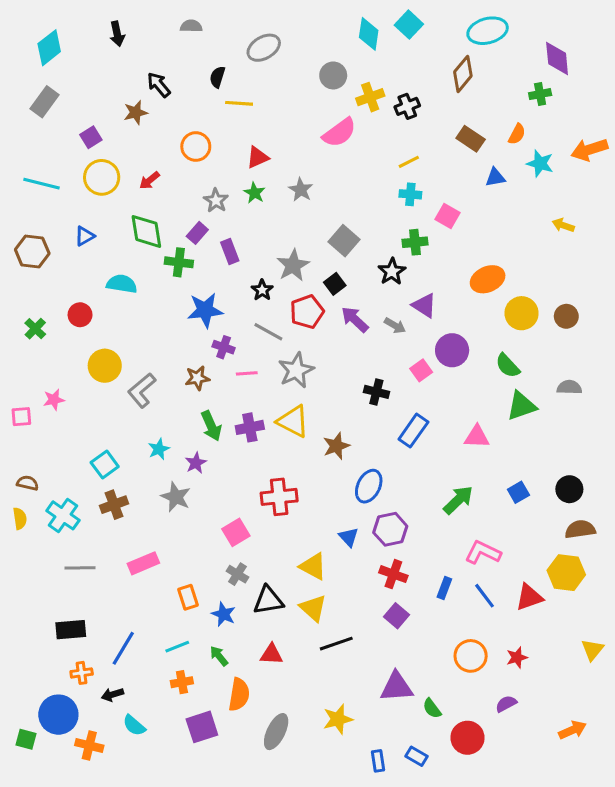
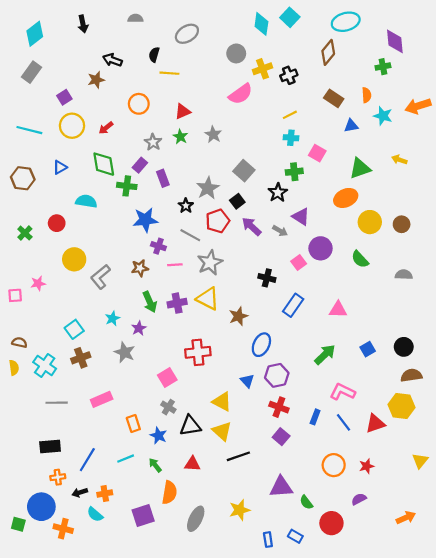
black arrow: (159, 85) -> (113, 60), turned -30
orange semicircle: (517, 134) -> (366, 95), turned -32
green triangle: (522, 406) -> (360, 168), moved
orange cross: (182, 682) -> (105, 494), moved

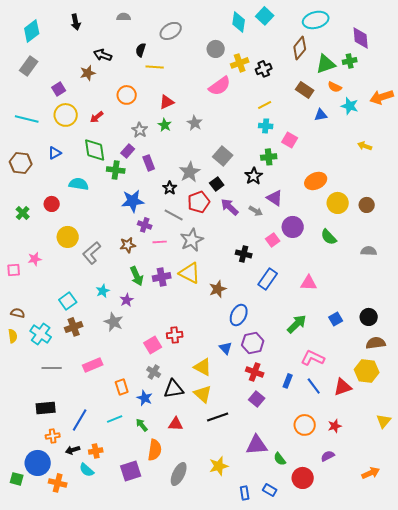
orange semicircle: (366, 95) -> (335, 87), turned 120
green triangle: (360, 168) -> (326, 64), moved
red cross: (198, 352) -> (175, 335), moved, size x0.7

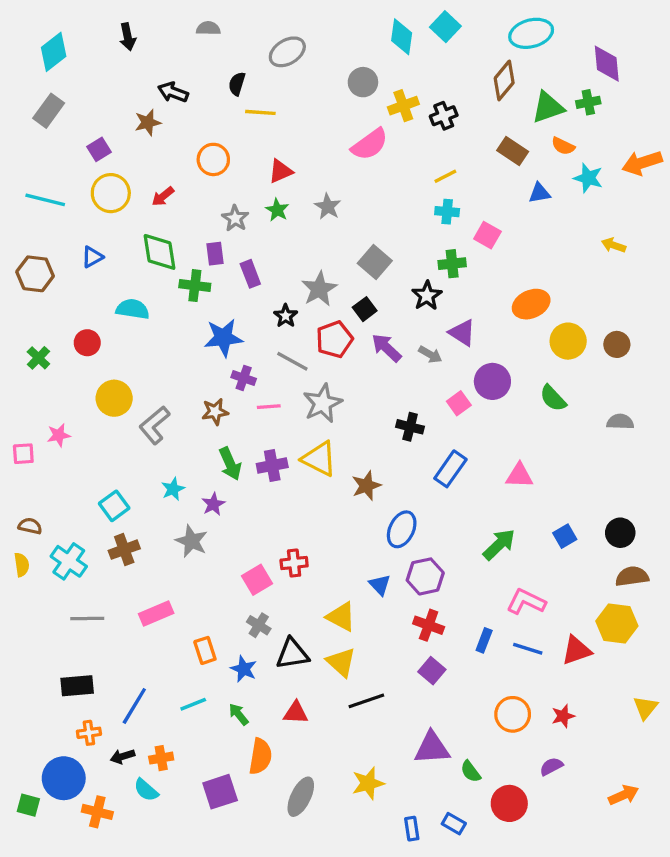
purple rectangle: (128, 151) -> (215, 254), turned -48
blue line: (314, 386) -> (528, 649), turned -36

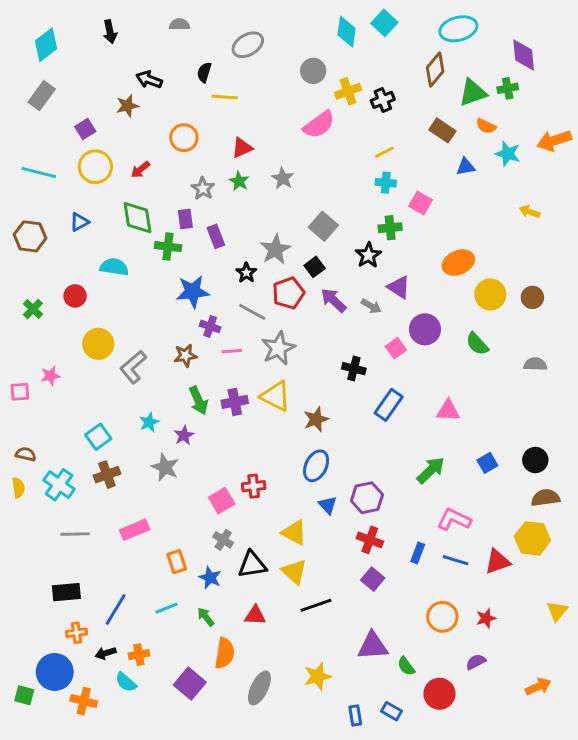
blue ellipse: (402, 529) -> (316, 466), moved
purple square: (220, 792) -> (190, 684), turned -32

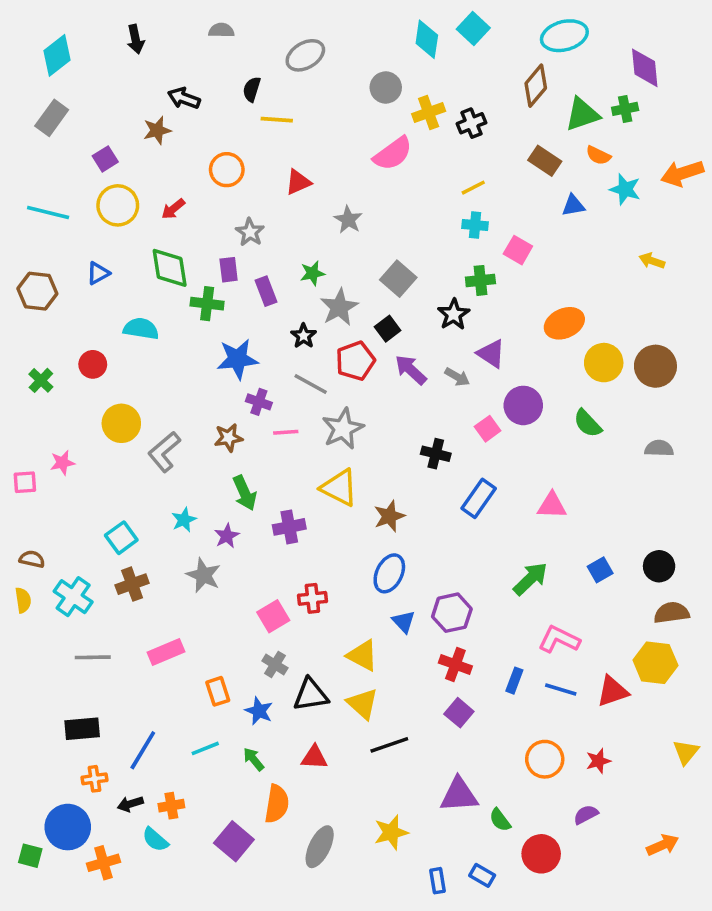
green star: (239, 181) -> (312, 273), moved, turned 30
brown circle: (532, 297) -> (655, 366), size x1.5
purple cross: (235, 402) -> (289, 527), moved
orange cross: (84, 701) -> (103, 863), turned -30

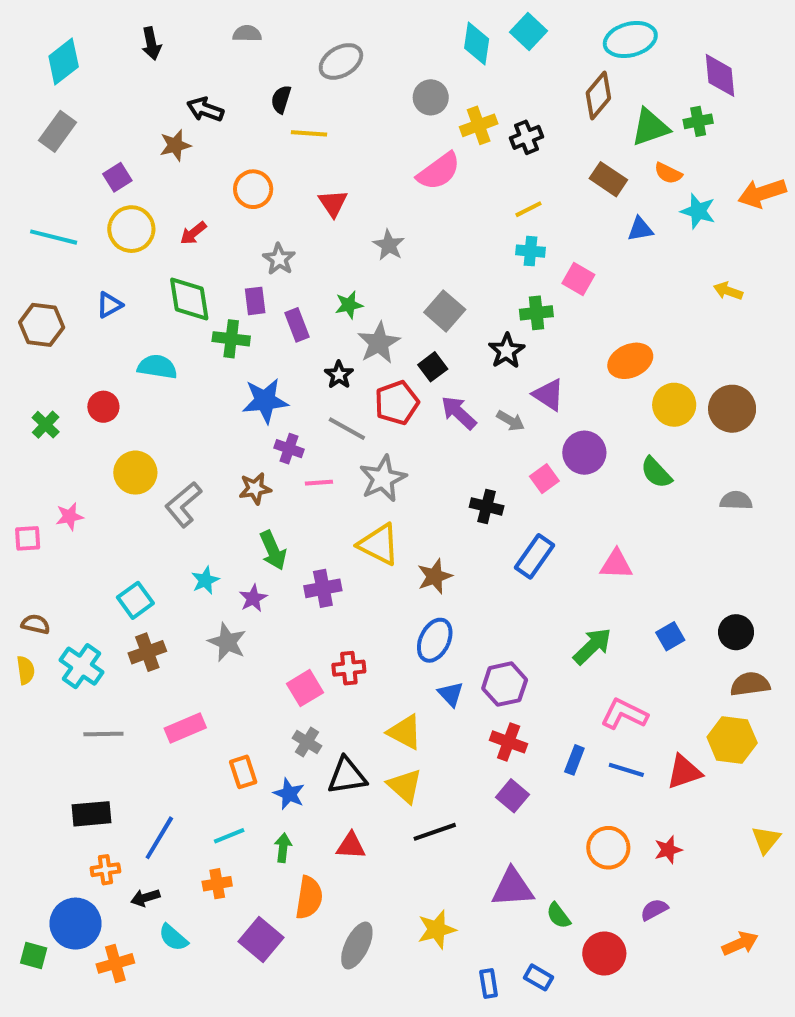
red triangle: (298, 182) -> (333, 203), turned -40
green arrow: (254, 759) -> (283, 848), turned 45
orange cross: (171, 806) -> (217, 884), moved

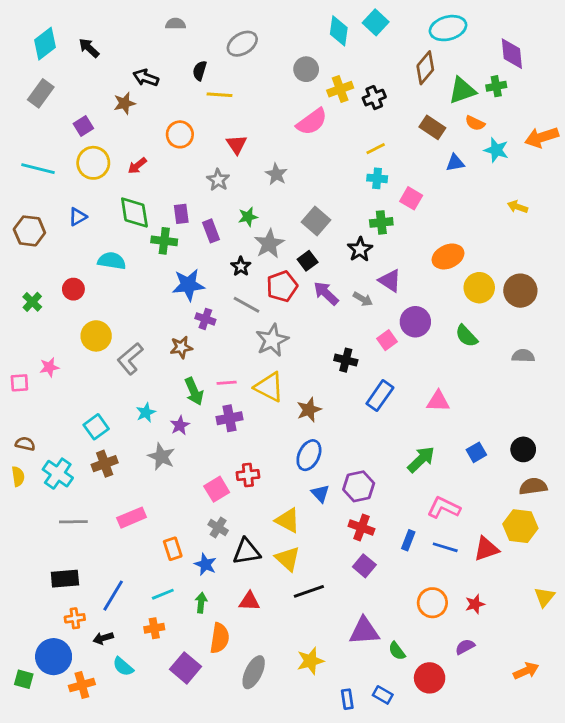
black arrow: (151, 44) -> (89, 48), moved, turned 145
gray star: (279, 259) -> (218, 180), moved
pink line: (319, 483) -> (227, 383), moved

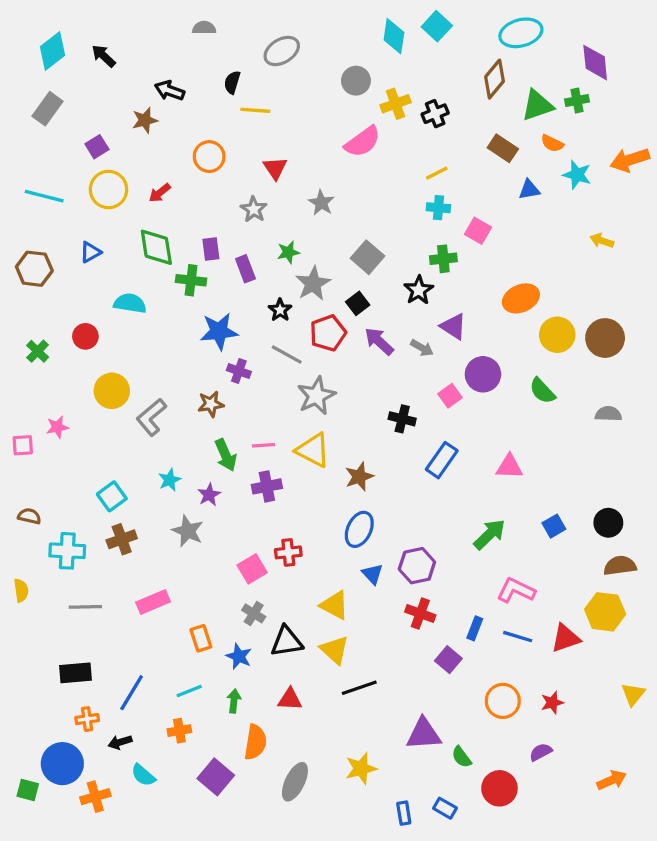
cyan cross: (58, 474) -> (67, 551), turned -32
yellow semicircle: (18, 476) -> (21, 590), moved
purple square: (364, 566) -> (448, 660), moved

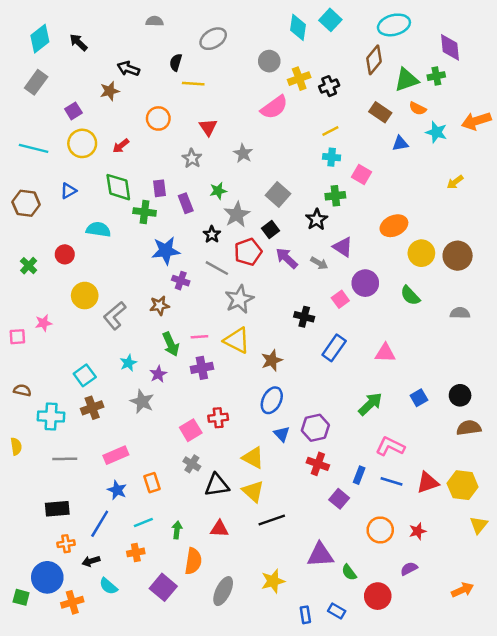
yellow arrow: (602, 241) -> (455, 182), turned -56
yellow hexagon: (605, 612) -> (463, 485), moved
blue star: (239, 656) -> (117, 490), moved

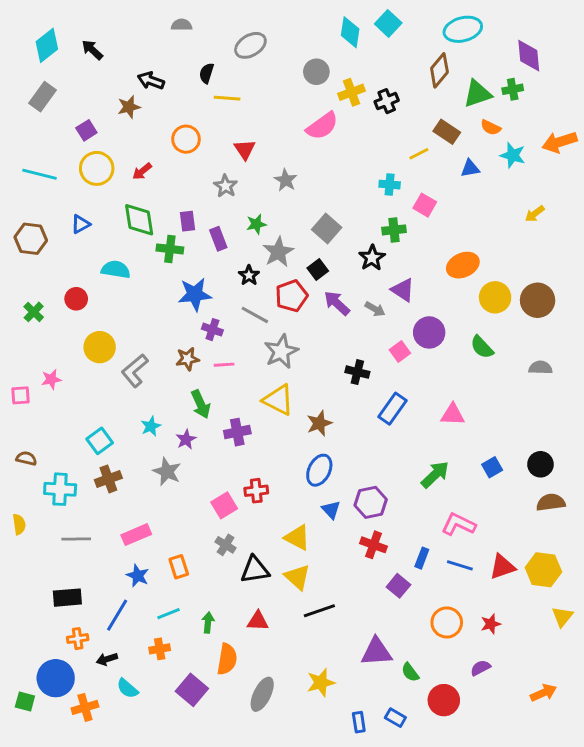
yellow line: (330, 131) -> (419, 154), moved
pink line: (199, 337) -> (224, 365), moved

